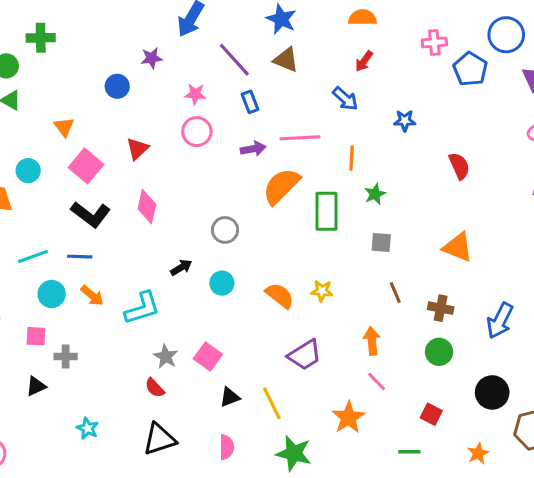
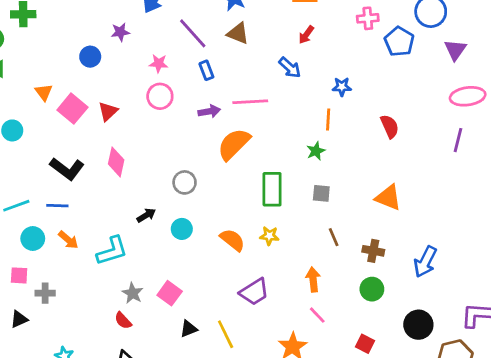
orange line: (352, 158) -> (328, 120), moved
pink square: (86, 166) -> (72, 109), moved
green rectangle: (327, 211) -> (272, 189), moved

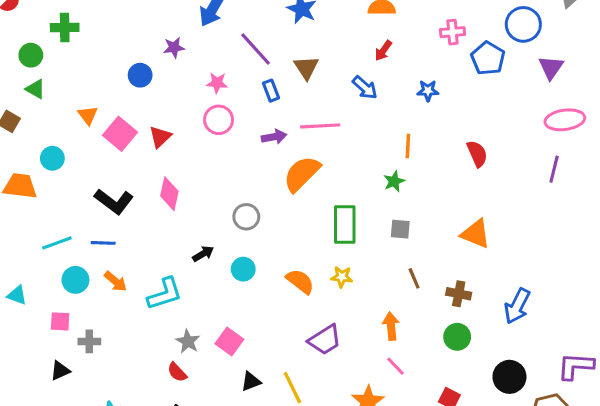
brown triangle: (238, 33) -> (306, 67), moved, turned 35
blue star: (342, 87) -> (428, 91), moved

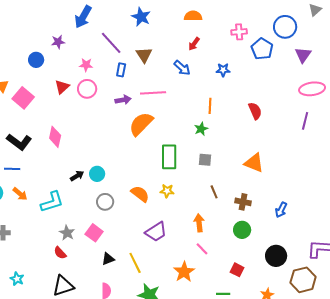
blue rectangle: (271, 91) -> (121, 70), turned 32
red triangle: (160, 137) -> (62, 87), moved
gray circle: (246, 217) -> (105, 202), moved
cyan circle: (243, 269) -> (97, 174), moved
blue arrow: (517, 306) -> (281, 210), size x0.7

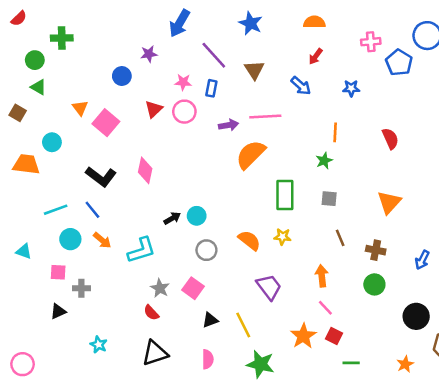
blue rectangle: (121, 70) -> (211, 88), moved
orange triangle: (254, 163) -> (389, 202), turned 50
blue line: (12, 169) -> (92, 210), turned 49
purple trapezoid: (156, 232) -> (269, 287), turned -95
red square: (237, 270) -> (334, 336), moved

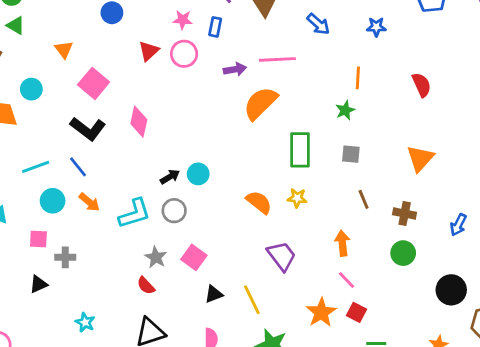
pink square: (106, 123) -> (94, 83), moved
gray circle: (206, 250) -> (174, 211), moved

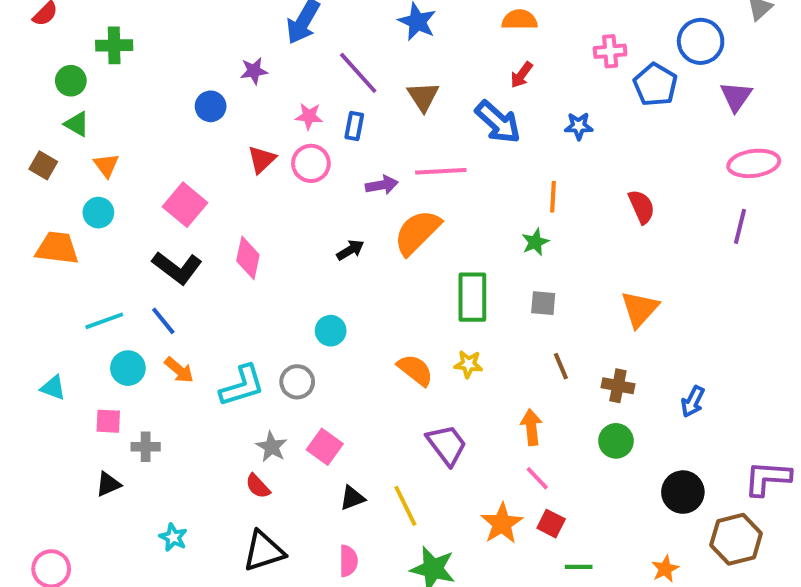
blue arrow: (318, 24) -> (498, 122), size x1.4
orange triangle: (64, 50) -> (106, 165), moved
black arrow: (170, 177) -> (350, 250), moved

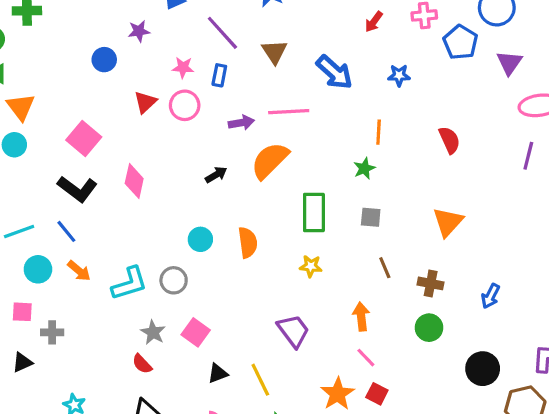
red arrow: (522, 75) -> (374, 22), moved
purple triangle: (736, 96) -> (509, 63), moved
orange triangle: (106, 165) -> (21, 107), size x1.4
orange semicircle: (415, 370) -> (248, 242), moved, turned 44

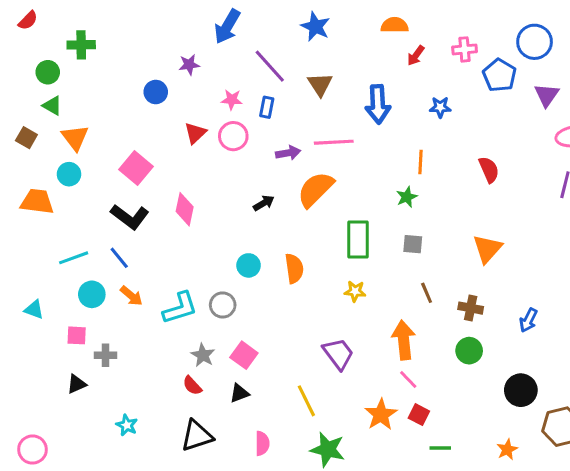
blue arrow: (334, 72) -> (378, 104), turned 45
orange arrow: (361, 317) -> (404, 340), size x1.4
black triangle: (218, 373) -> (239, 393), moved

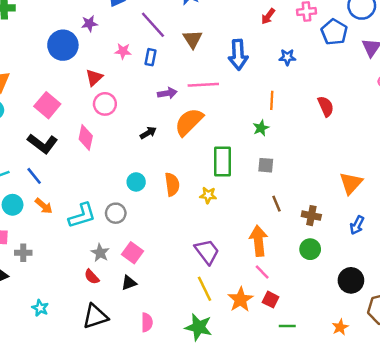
blue circle: (156, 92) -> (63, 45), size x1.6
pink circle: (233, 136) -> (105, 104), moved
orange triangle: (487, 249) -> (351, 183), moved
yellow star: (355, 291) -> (208, 195), moved
yellow line: (306, 401) -> (205, 289), moved

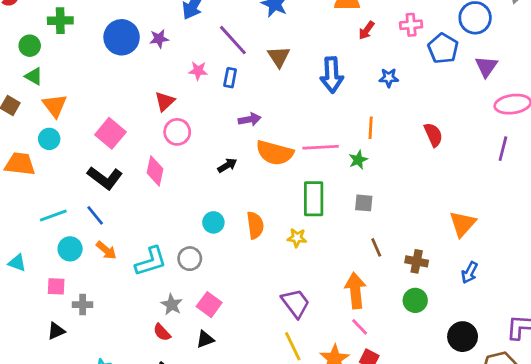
blue circle: (63, 45) -> (122, 37), moved
pink line: (203, 85) -> (321, 147), moved
orange semicircle: (189, 122) -> (275, 153), turned -120

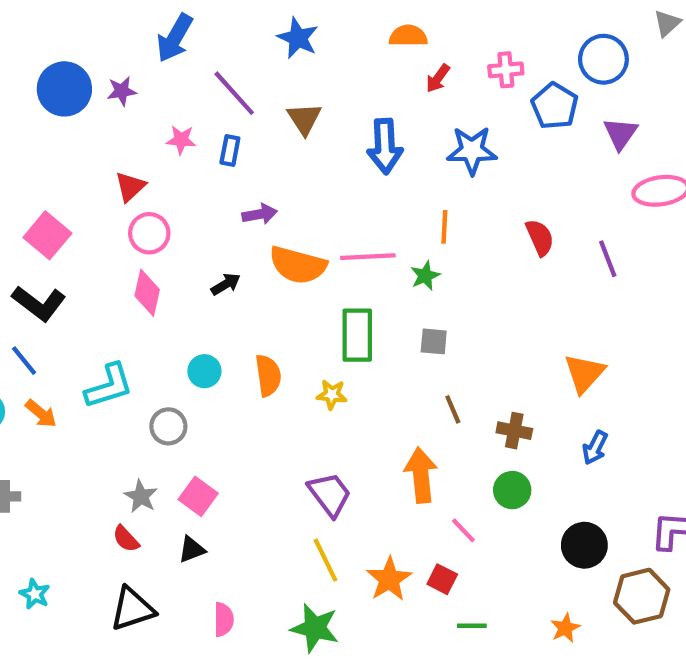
blue star: (389, 78) -> (472, 150), size x1.6
purple line: (503, 149) -> (608, 259), moved, turned -35
pink diamond: (155, 171) -> (147, 293), moved
cyan L-shape: (151, 261) -> (109, 386), moved
pink line: (360, 327) -> (463, 530), moved

